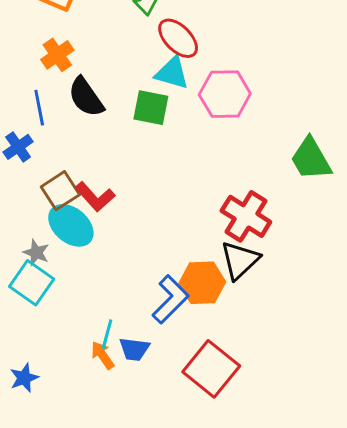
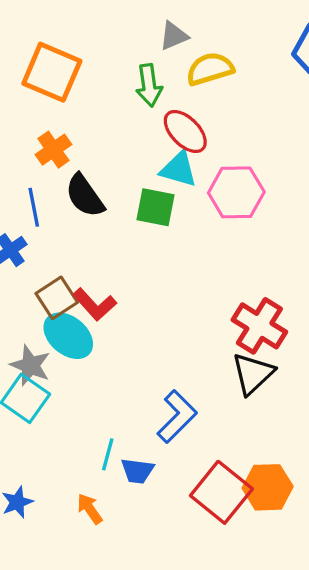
gray star: (36, 253) -> (30, 365), size x1.4
orange hexagon: (202, 283) -> (268, 487), moved
orange arrow: (103, 355) -> (90, 509), moved

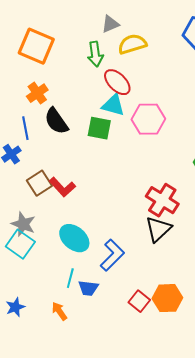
cyan ellipse: (68, 336) -> (74, 238), moved
red square: (221, 492) -> (139, 301), size x0.6

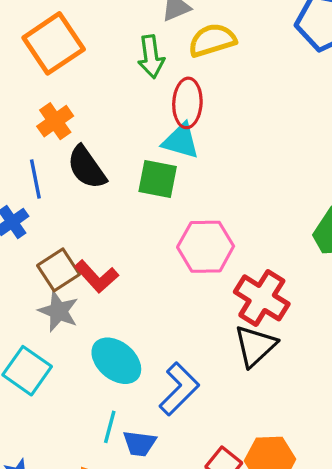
orange square: (36, 46) -> (54, 43), turned 33
red ellipse: (117, 82) -> (187, 103), turned 48
pink hexagon: (148, 119) -> (206, 247), moved
gray star: (23, 224) -> (58, 311), moved

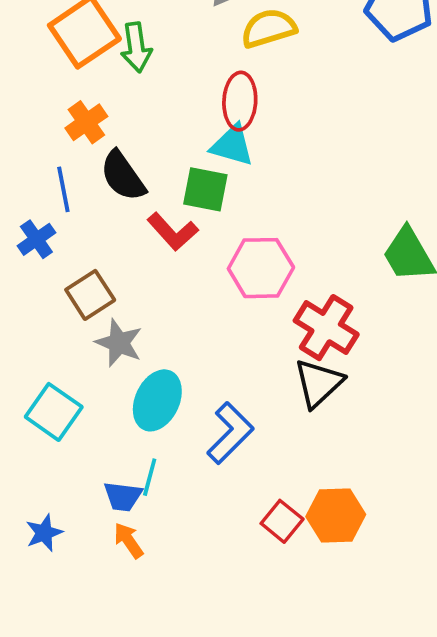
green arrow: (151, 57) -> (136, 47), moved
red L-shape: (97, 276) -> (173, 232), moved
gray star: (58, 311) -> (119, 343), moved
cyan ellipse: (116, 361) -> (157, 400), turned 75
blue trapezoid: (139, 443) -> (123, 496), moved

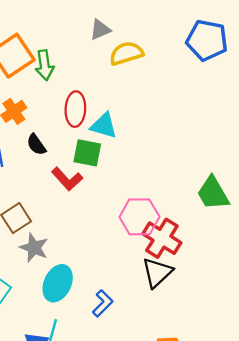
red ellipse: (240, 101) -> (75, 109), moved
black semicircle: (123, 176) -> (36, 145), size x0.7
pink hexagon: (261, 268) -> (139, 217), moved
blue L-shape: (230, 433) -> (103, 303), size x0.7

